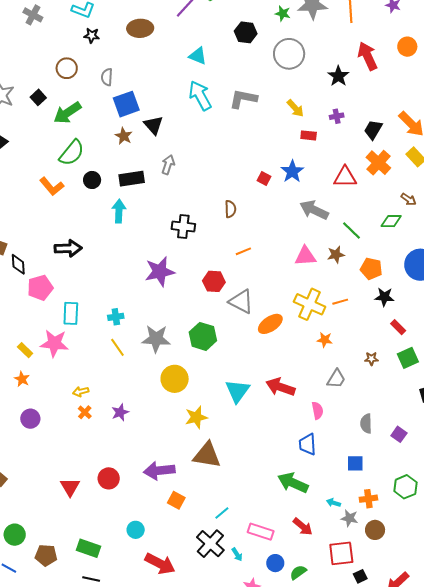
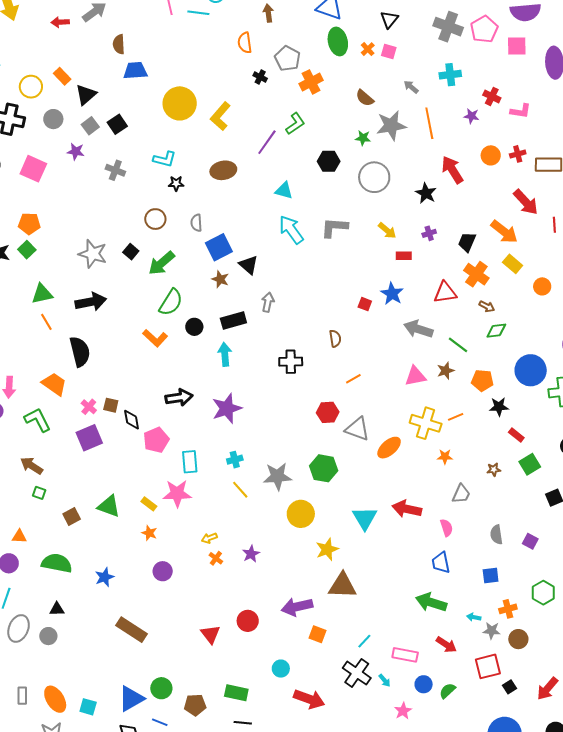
brown arrow: (409, 199) -> (487, 306), moved
purple star: (160, 272) -> (227, 408), moved

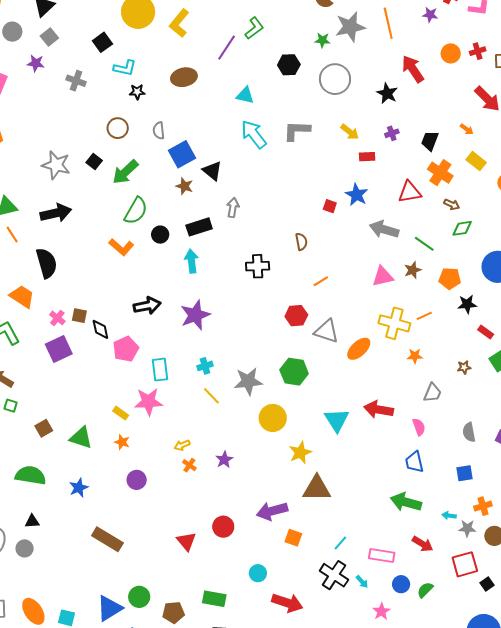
black square: (117, 124) -> (102, 42), moved
orange arrow: (504, 232) -> (467, 129), size x0.5
green triangle: (109, 506) -> (81, 438), moved

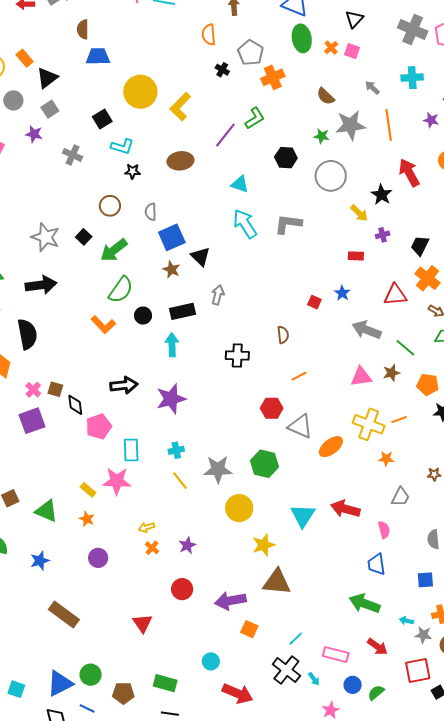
yellow arrow: (350, 132) -> (359, 213), moved
blue star: (357, 195) -> (342, 293), size x0.7
red circle: (223, 527) -> (182, 589), moved

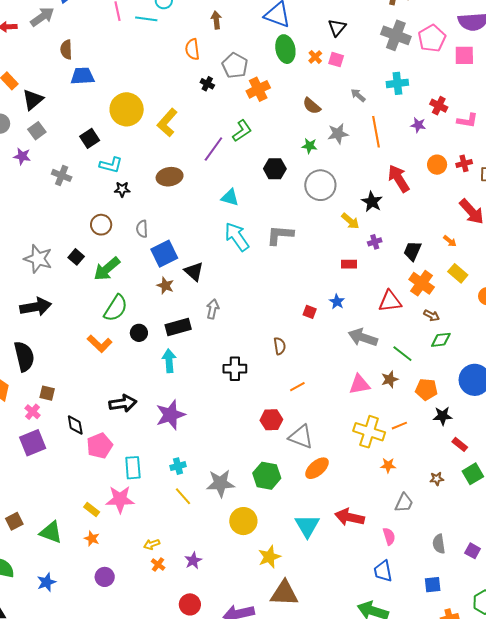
gray star: (350, 125) -> (338, 134), size x0.7
brown square: (55, 389) -> (47, 393), moved
orange ellipse: (331, 447) -> (317, 468), moved

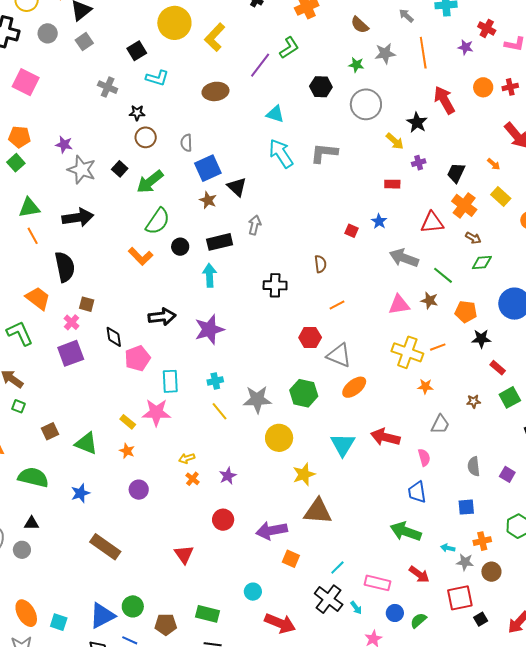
purple star: (22, 156) -> (64, 145), moved
black star: (122, 189) -> (137, 113), moved
brown star: (390, 379) -> (429, 301), turned 30

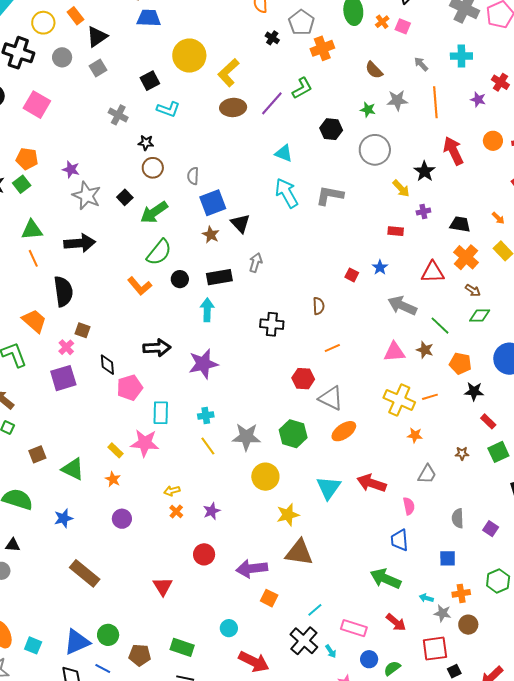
brown ellipse: (215, 91) -> (233, 107), moved
black trapezoid: (456, 173) -> (460, 224), turned 70

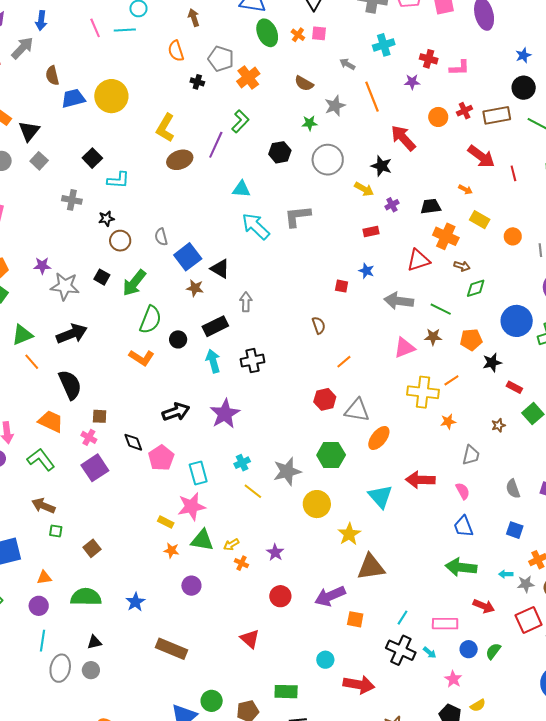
yellow circle: (189, 56) -> (111, 96), moved
black cross: (272, 324) -> (253, 361), moved
green triangle: (73, 469) -> (202, 540), moved
blue square: (448, 558) -> (515, 530), turned 36

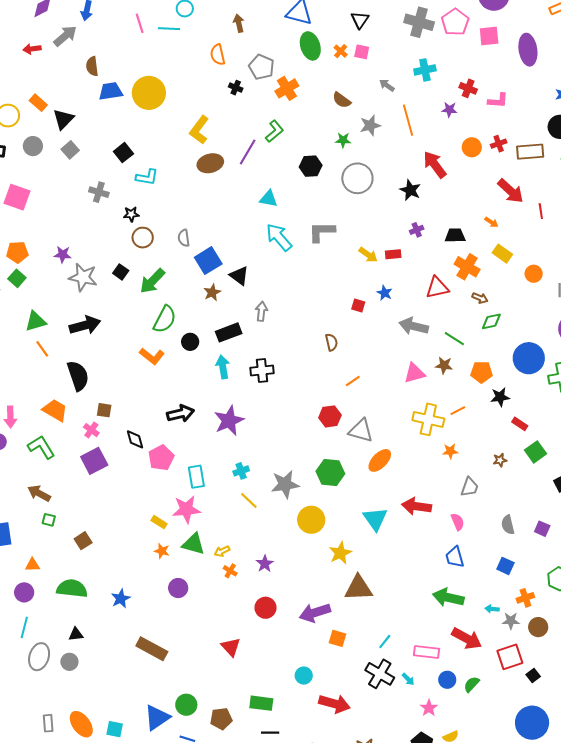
yellow arrow: (364, 189) -> (368, 255), moved
brown star: (195, 288) -> (212, 292), turned 30
red arrow: (484, 606) -> (467, 638), size x1.4

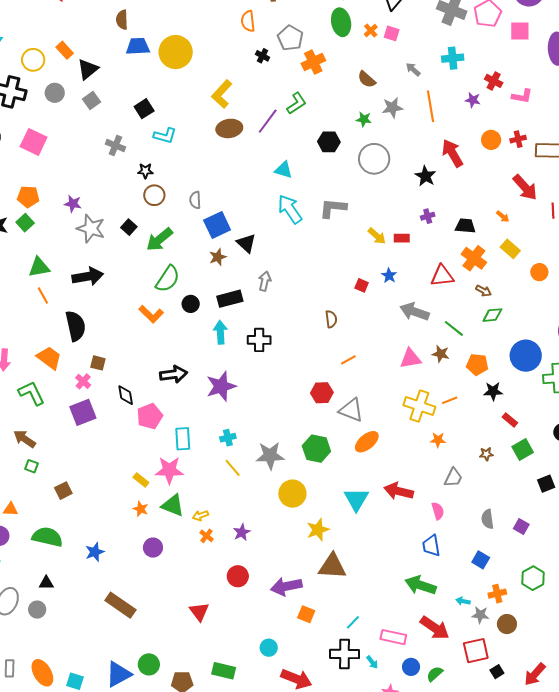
black cross: (380, 674) -> (345, 654), turned -36

